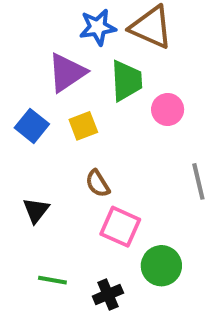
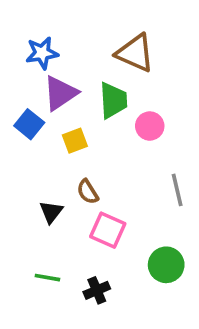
blue star: (98, 27) -> (42, 53), moved
blue square: (32, 126) -> (29, 124), moved
black triangle: (36, 210) -> (51, 212), moved
green circle: (161, 266) -> (166, 265), moved

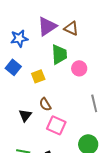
blue star: (42, 53) -> (19, 38), moved
brown triangle: (135, 53) -> (71, 28), size x0.7
purple triangle: (60, 93) -> (47, 26), moved

